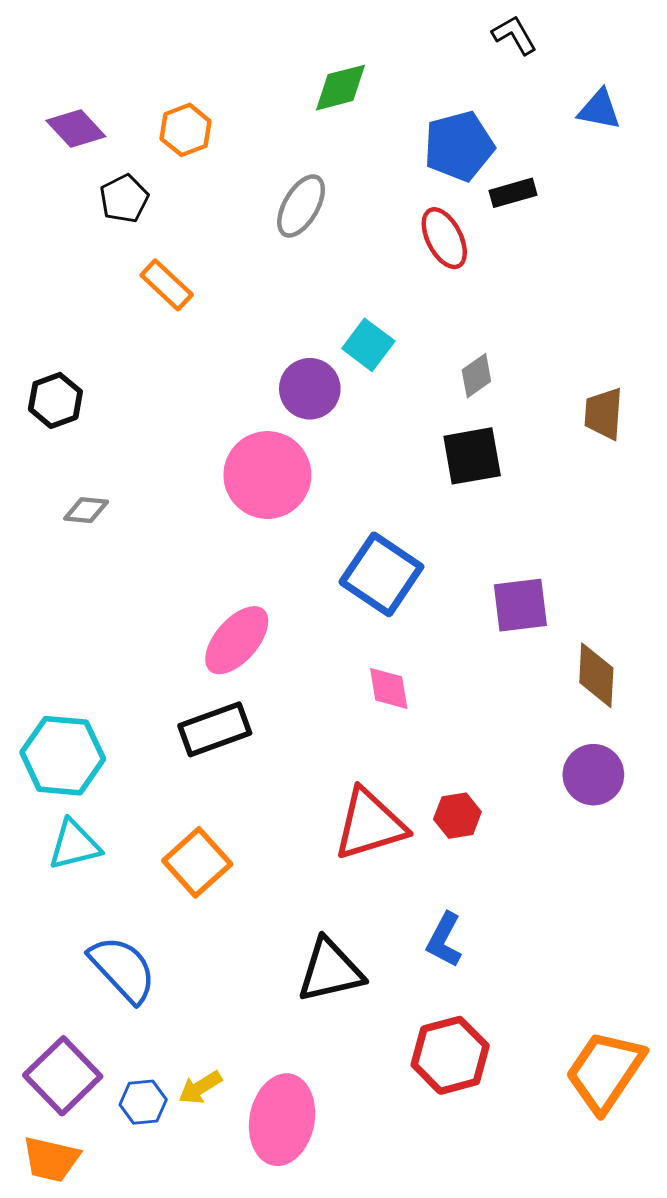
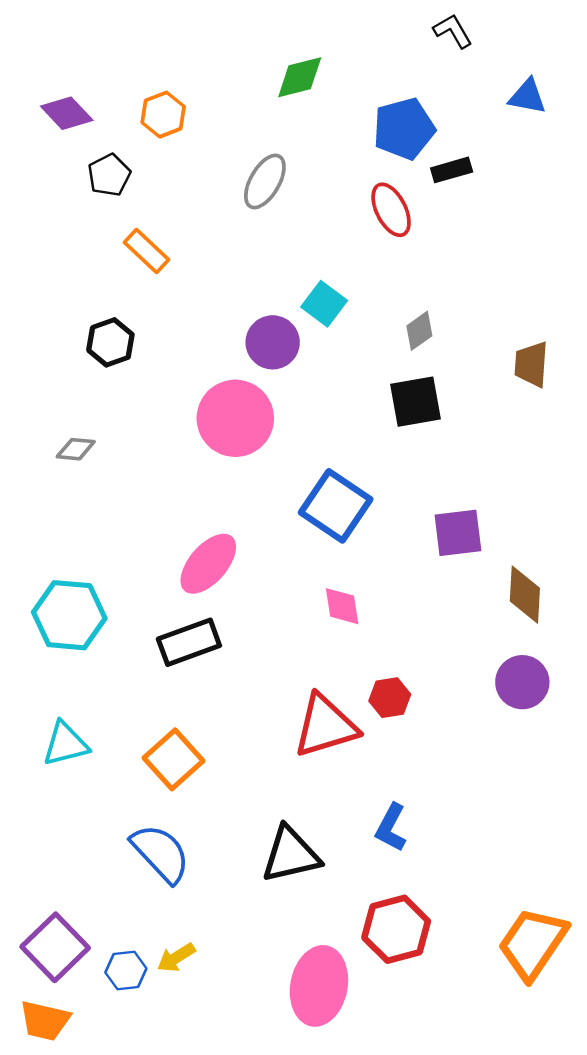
black hexagon: (55, 400) -> (110, 342), moved
cyan hexagon: (63, 756) -> (69, 615), moved
red hexagon: (457, 816) -> (390, 698), moved
blue semicircle: (123, 969) -> (161, 853), moved
pink ellipse: (282, 1120) -> (319, 986), moved

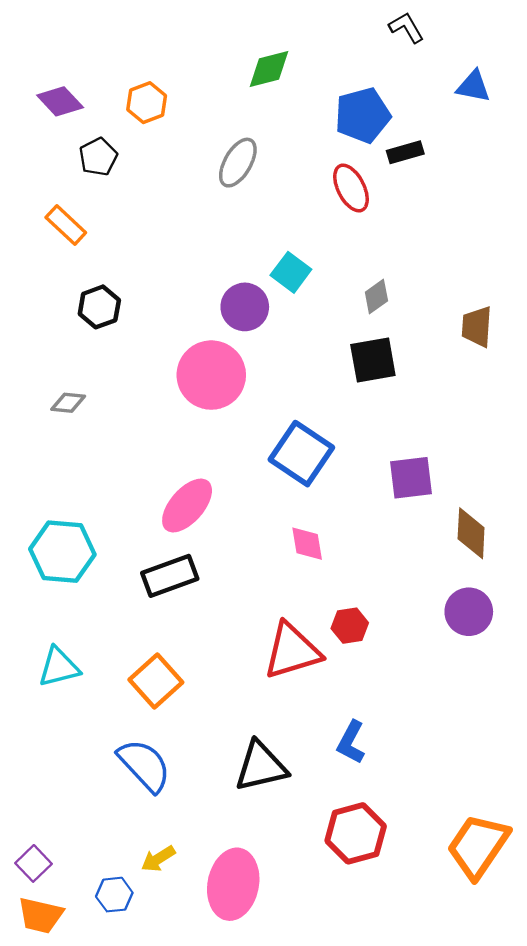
orange rectangle: (146, 251) -> (66, 225), moved
purple square: (55, 947) -> (33, 863), moved, size x0.6
blue hexagon: (126, 970) -> (114, 895), moved
pink ellipse: (319, 986) -> (233, 884), moved

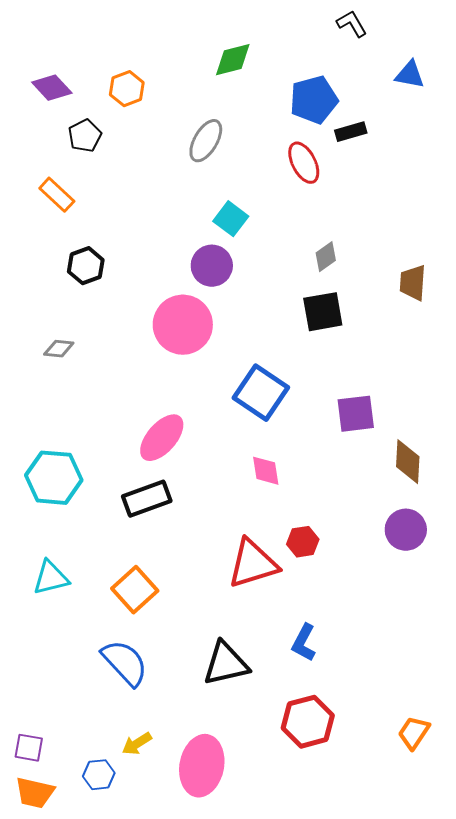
cyan square: (291, 272) -> (231, 219), moved
orange trapezoid: (478, 846) -> (414, 733), size x0.6
purple square: (33, 863) -> (29, 748), turned -36

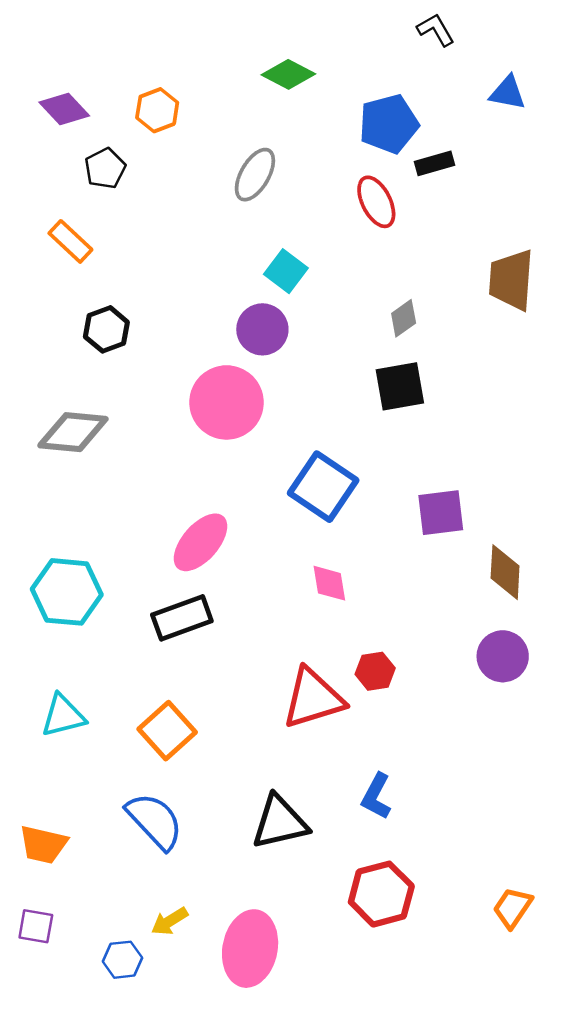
green diamond: (233, 60) -> (288, 74), turned 42
brown trapezoid: (413, 283) -> (511, 280), moved, size x1.4
gray diamond: (59, 349) -> (73, 432), size x1.8
orange trapezoid: (35, 793) -> (43, 845), moved

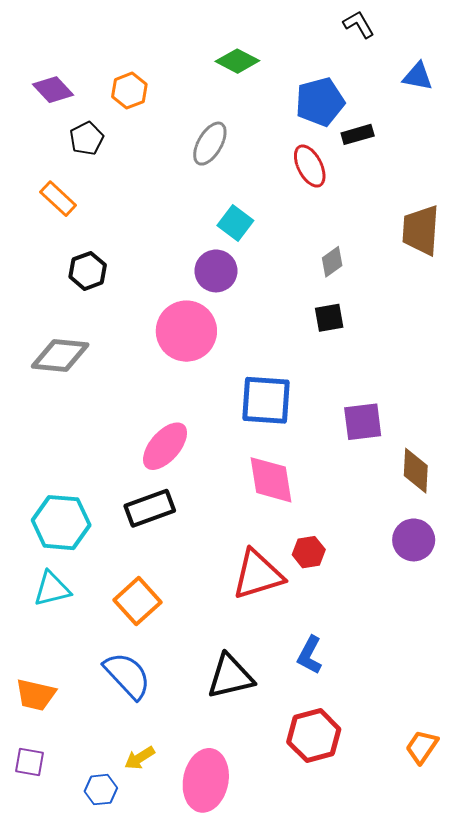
black square: (400, 386) -> (329, 318), size x0.7
blue square: (323, 487) -> (266, 400), turned -30
pink diamond: (329, 583) -> (271, 480), size x1.6
cyan hexagon: (67, 592) -> (61, 523), moved

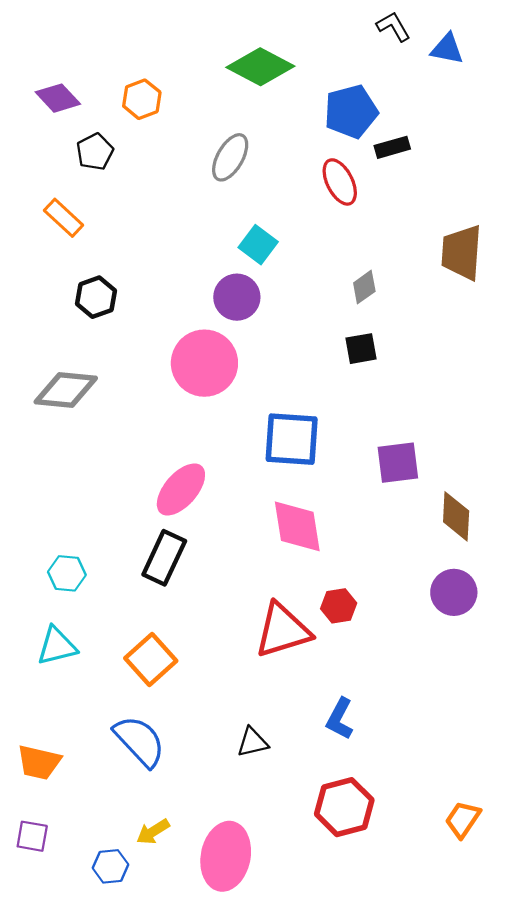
green diamond: (237, 61) -> (260, 67), size x1.4
blue triangle: (418, 76) -> (447, 49), moved
black rectangle: (150, 508) -> (164, 558), turned -45
cyan hexagon: (61, 523) -> (67, 573), size x0.6
black triangle: (230, 676) -> (253, 742), size x0.6

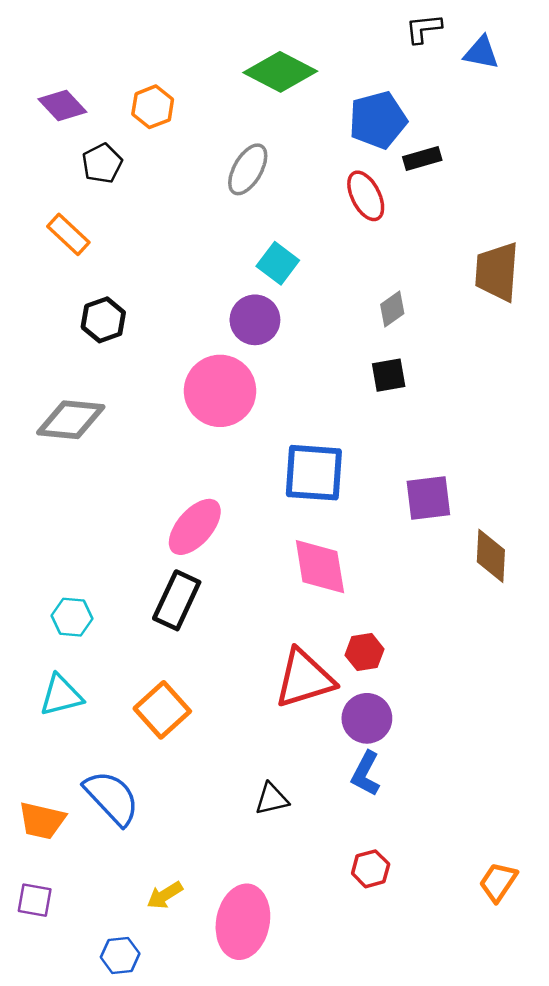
black L-shape: (393, 27) -> (424, 29), turned -66
purple circle: (454, 592) -> (367, 718), moved
blue semicircle: (140, 741) -> (112, 798), moved
red hexagon: (344, 807) -> (371, 869), size x0.6
blue hexagon: (110, 866) -> (120, 955), moved

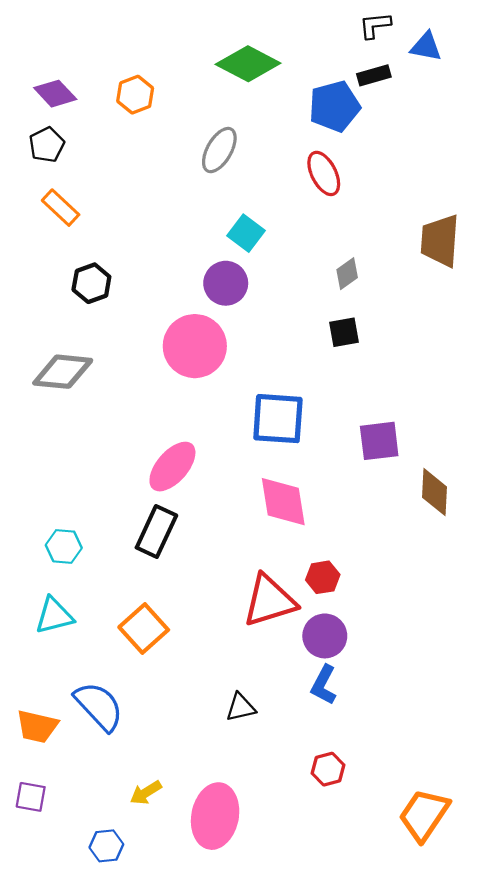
black rectangle: (422, 159) -> (374, 75), moved
black pentagon: (102, 163) -> (47, 145), moved
orange trapezoid: (498, 882) -> (424, 815), moved, size x1.5

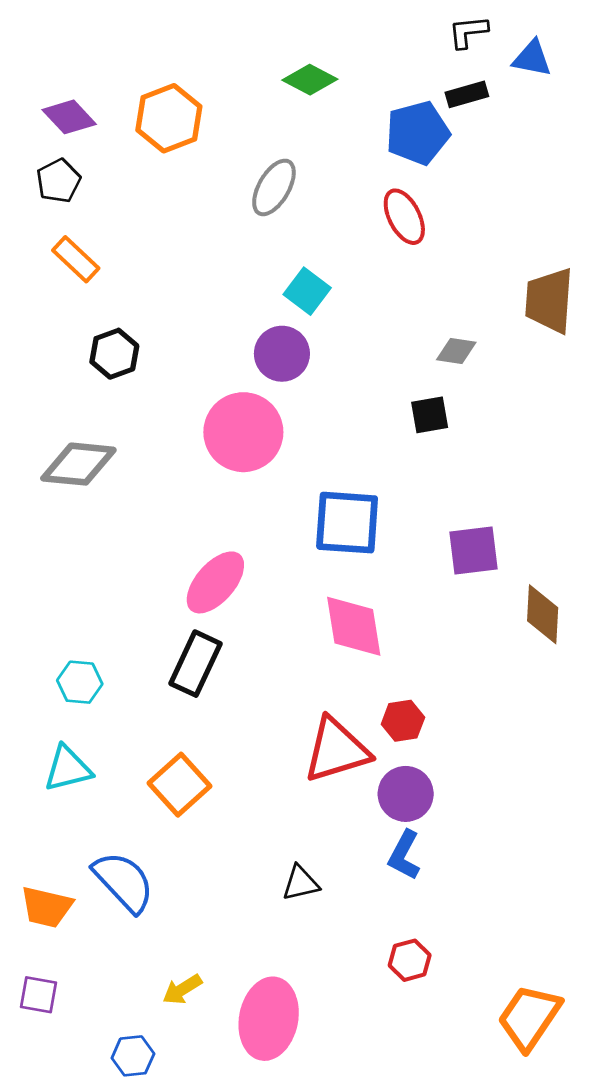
green diamond: (248, 64) -> (310, 80), size x0.7
orange hexagon: (135, 95) -> (169, 118), size x1.4
gray diamond: (347, 274) -> (456, 351), moved, turned 44

